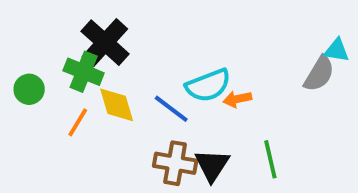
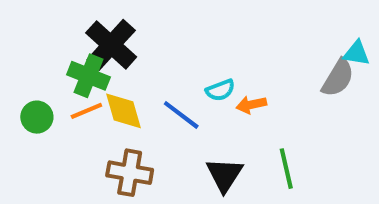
cyan semicircle: (208, 85) -> (220, 90), size x0.6
green circle: (29, 89) -> (37, 117), moved
orange line: (78, 122) -> (86, 111), moved, turned 36
brown cross: (175, 163) -> (130, 173), moved

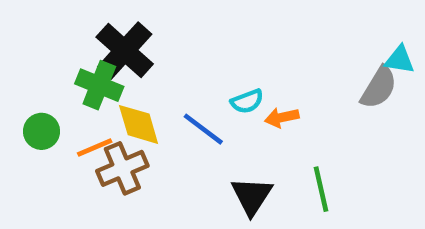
orange line: (86, 111) -> (95, 148), moved
brown cross: (130, 173) -> (122, 168), moved, turned -33

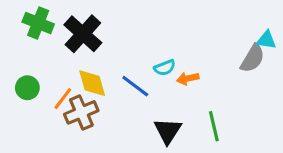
green cross: (99, 85) -> (38, 23), moved
orange line: (95, 148) -> (63, 99), turned -30

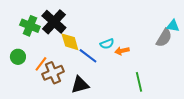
green cross: (38, 23) -> (30, 26), moved
yellow diamond: (92, 83) -> (70, 42), moved
black triangle: (168, 131) -> (80, 85), moved, turned 42

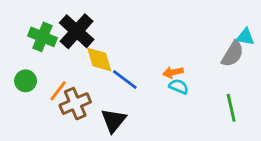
cyan semicircle: (107, 44) -> (179, 87), moved, turned -136
green line: (139, 82) -> (231, 108), moved
black triangle: (80, 85) -> (113, 121), turned -36

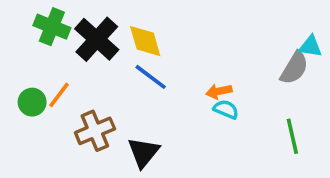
green cross: (43, 37) -> (52, 27), moved
yellow diamond: (99, 60) -> (145, 41), moved
blue line: (125, 79) -> (151, 77), moved
orange line: (58, 91) -> (59, 95), moved

